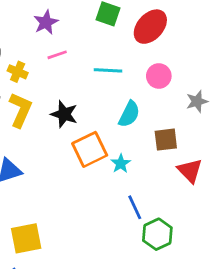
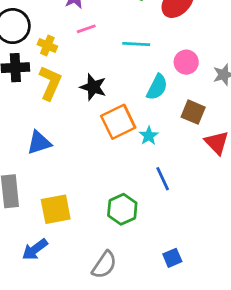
pink circle: (159, 76) -> (186, 62), moved
brown square: (166, 140) -> (193, 112), turned 30
green hexagon: (157, 234) -> (122, 209), moved

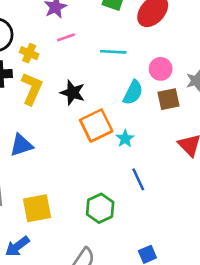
brown square: (193, 112) -> (168, 99), moved, turned -35

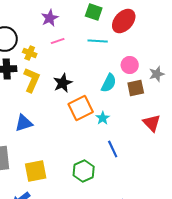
cyan line: (113, 52) -> (98, 41), moved
black star: (73, 93) -> (63, 83), turned 30

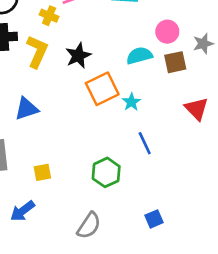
yellow cross: (30, 53) -> (49, 16), moved
cyan semicircle: (109, 83) -> (139, 56), turned -132
yellow square: (36, 171) -> (42, 172), size x0.6

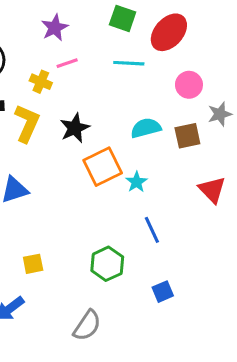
pink circle: (167, 32) -> (189, 85), moved
blue square: (154, 219) -> (163, 292), moved

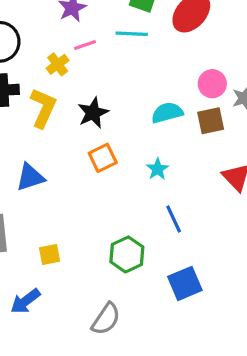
cyan line: (129, 63) -> (132, 34), moved
yellow cross: (41, 82) -> (58, 64), turned 30
pink circle: (189, 85) -> (212, 84), moved
orange square: (103, 167) -> (103, 158), moved, size x0.7
blue square: (163, 292) -> (185, 283), size x1.5

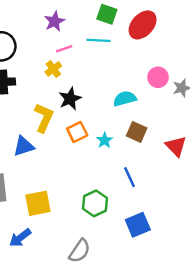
yellow cross: (58, 64) -> (53, 69), moved
yellow L-shape: (43, 108) -> (44, 118), moved
brown square: (211, 121) -> (137, 132), moved, turned 36
cyan star: (157, 169) -> (105, 140), moved
yellow square: (50, 254) -> (38, 203), size x1.6

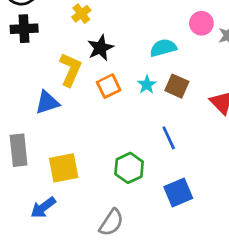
cyan star: (105, 140) -> (147, 85), moved

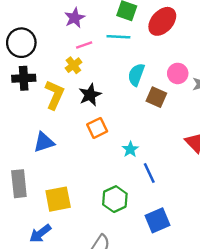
cyan semicircle: (163, 48) -> (136, 75), moved, turned -55
yellow L-shape: (70, 70) -> (54, 95), moved
cyan star: (147, 85) -> (130, 149), moved
brown square: (177, 86) -> (156, 97), moved

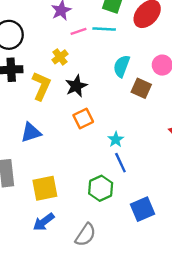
pink line: (84, 45) -> (79, 31), moved
blue line: (149, 173) -> (120, 163), moved
blue arrow: (40, 233) -> (44, 222), moved

